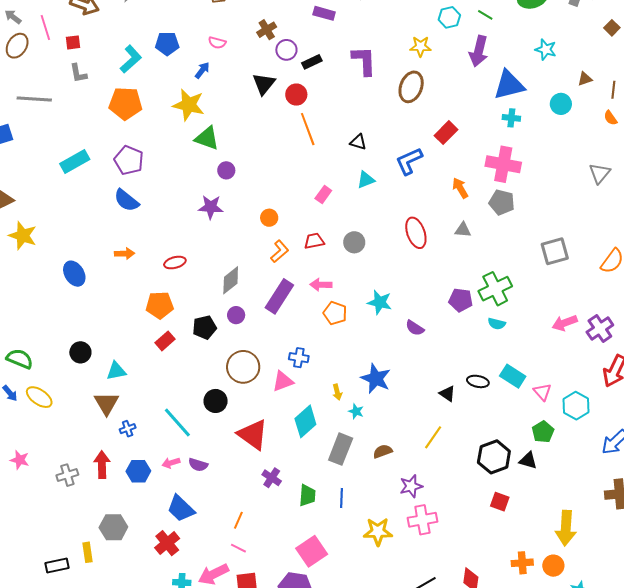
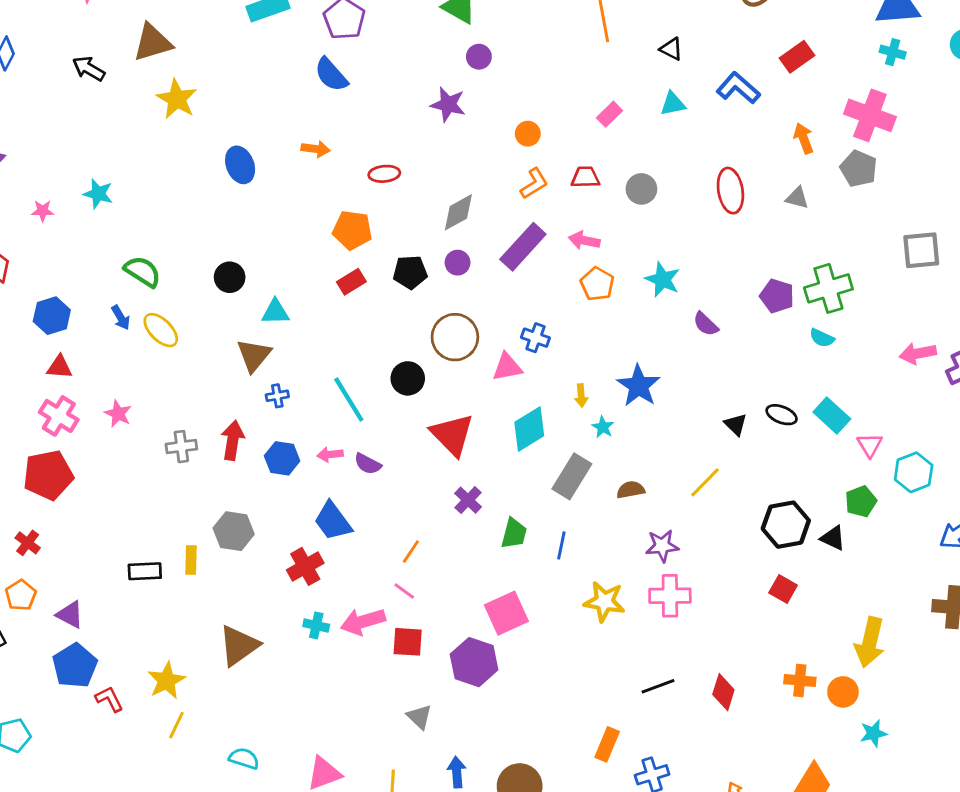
blue L-shape: (409, 161) -> (738, 88), turned 56

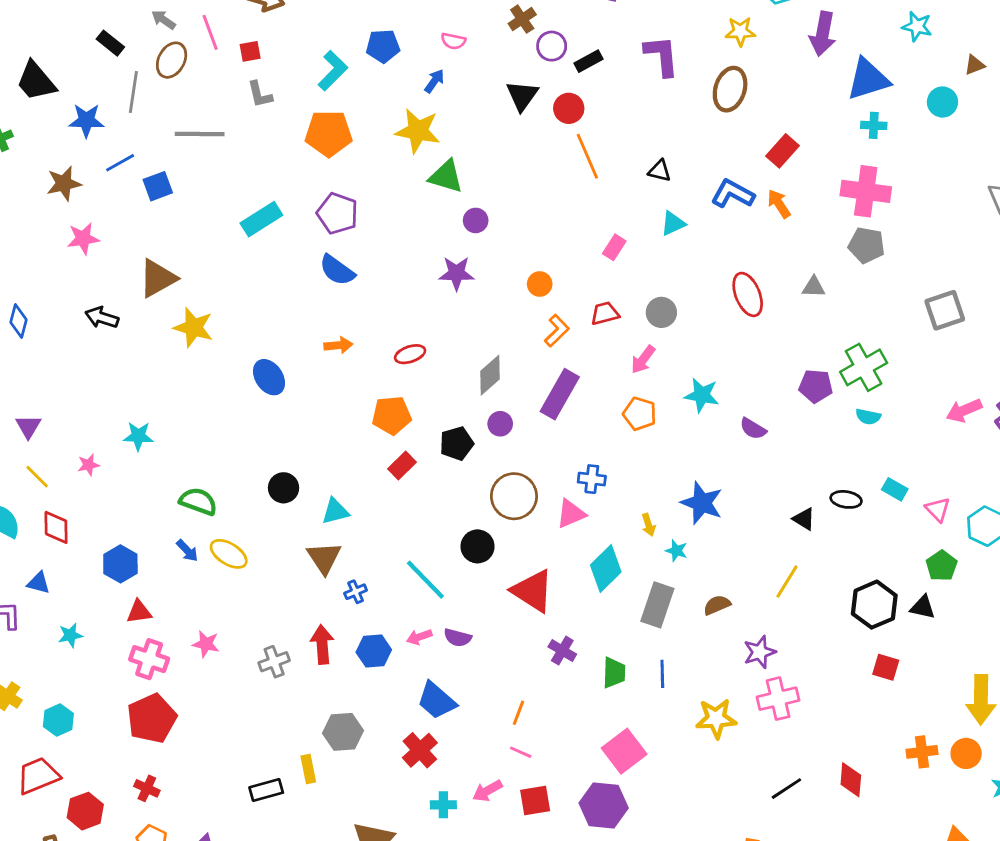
orange arrow: (804, 138) -> (779, 204), moved
pink arrow: (584, 240) -> (643, 359), moved, turned -52
cyan rectangle: (832, 416) -> (895, 489), size x0.7
pink arrow: (363, 622) -> (487, 791), size x0.7

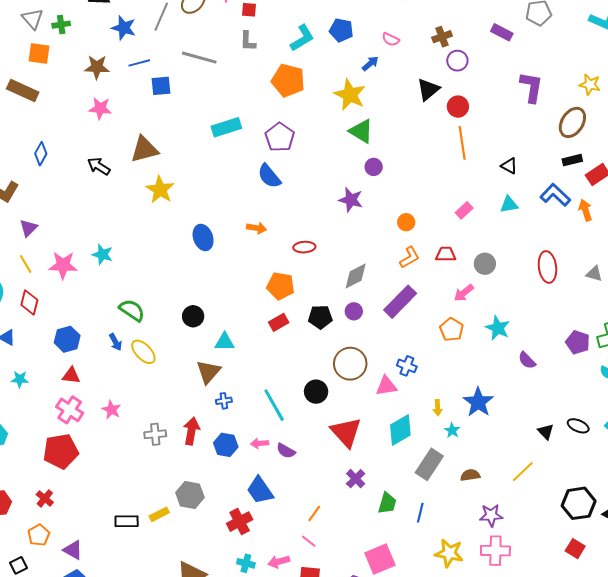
black rectangle: (588, 61) -> (572, 160), moved
pink star: (89, 465) -> (63, 265), size x1.8
yellow rectangle: (308, 769) -> (159, 514), turned 60

